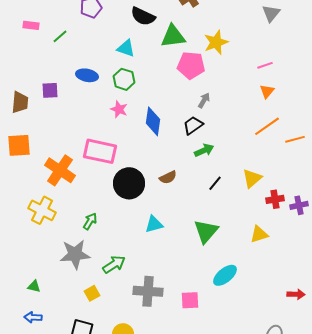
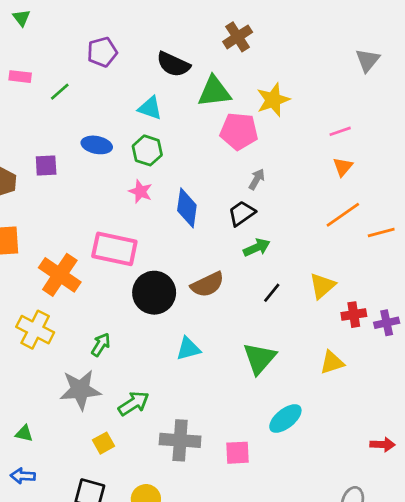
gray triangle: (271, 13) -> (367, 60), moved
brown semicircle: (168, 177) -> (207, 284), size x1.4

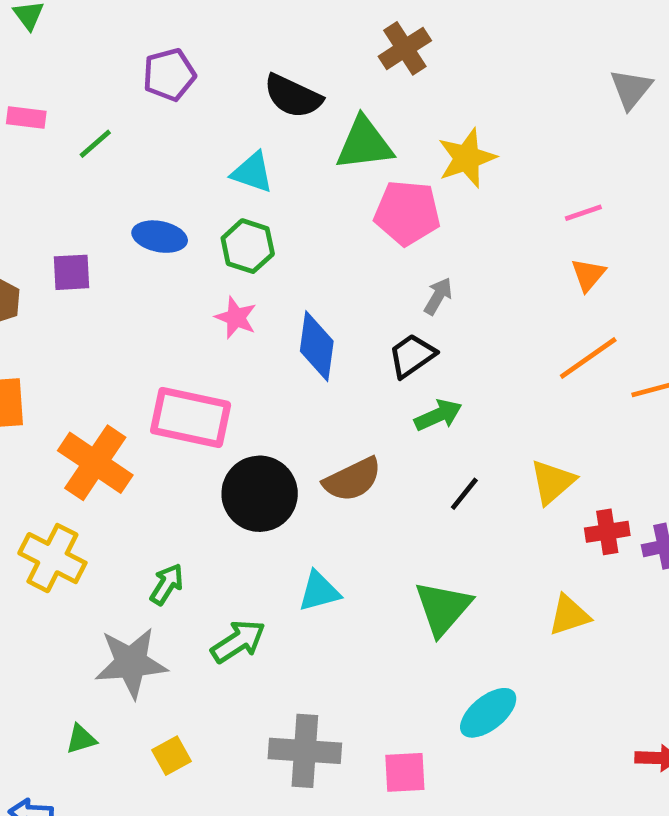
green arrow: (134, 403) -> (238, 641), moved
green triangle: (24, 434) -> (81, 739), moved, turned -30

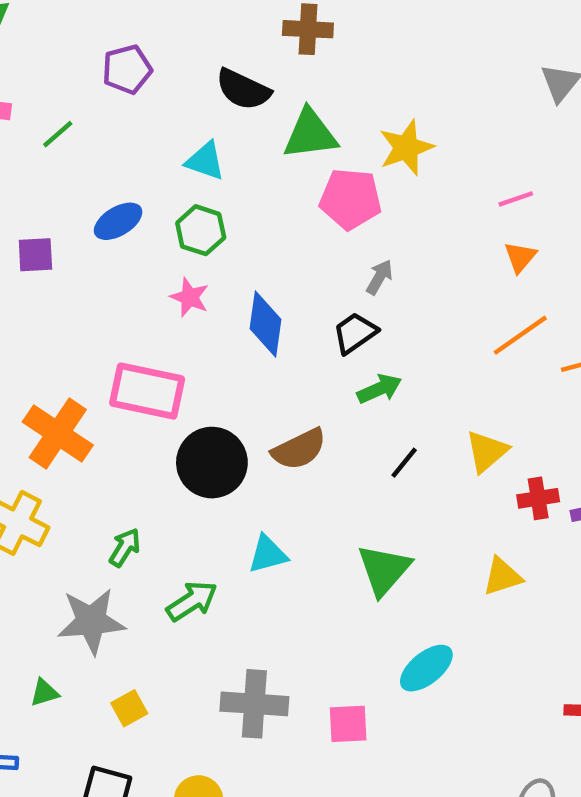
brown cross: (405, 48) -> (308, 29), moved, turned 36
blue ellipse: (160, 237) -> (118, 221), turned -42

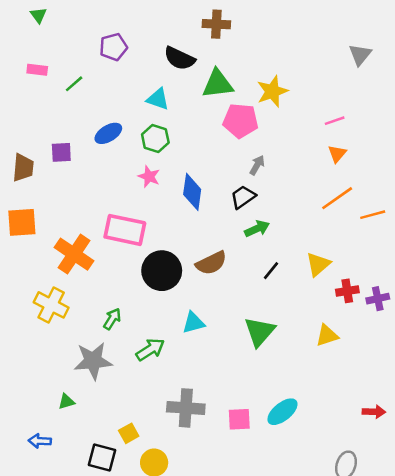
cyan ellipse: (426, 668) -> (282, 412), moved
yellow square: (129, 708) -> (129, 433), moved

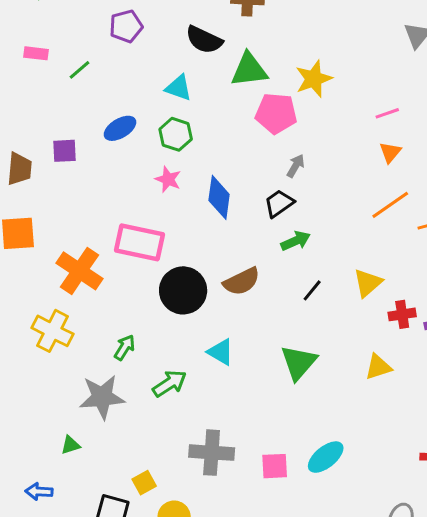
cyan triangle: (193, 323) -> (221, 352), turned 45

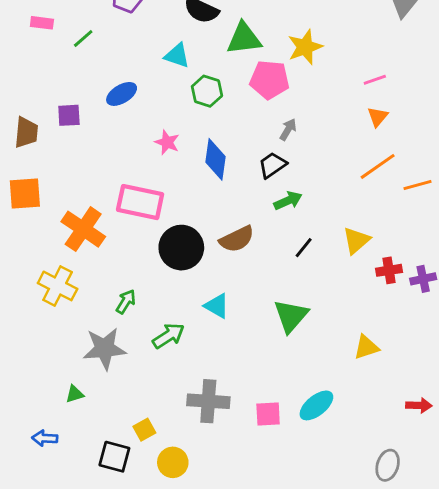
green hexagon: (176, 134) -> (207, 91), moved
yellow triangle: (378, 367) -> (366, 347), moved

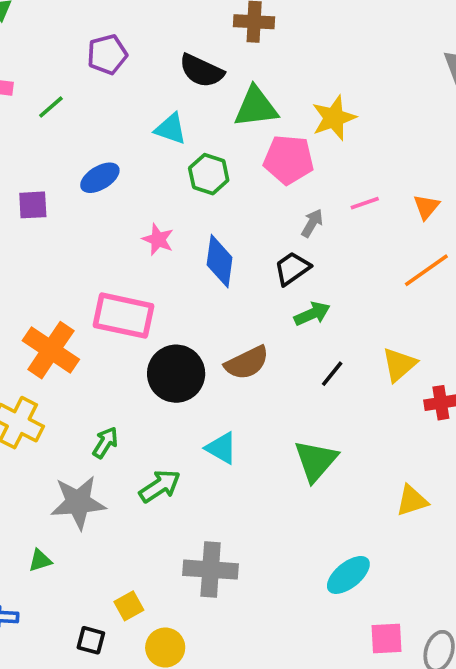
pink line: (375, 80) -> (365, 203), moved
pink square: (268, 414) -> (386, 638), moved
black square: (114, 457) -> (91, 640), size x0.7

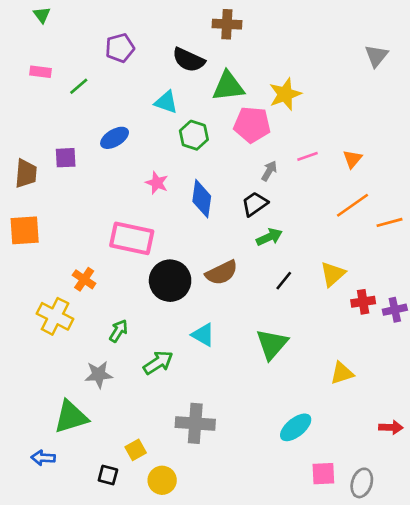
orange cross: (51, 350) -> (84, 279), moved, size x0.6
gray star: (78, 502) -> (99, 374), size x0.7
green triangle: (40, 560) -> (71, 417), size x2.0

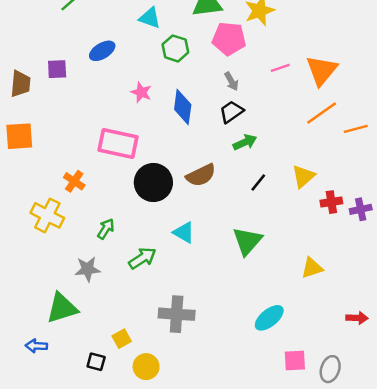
orange triangle: (353, 159) -> (322, 70), size x1.8
gray arrow: (269, 171) -> (231, 81), moved, turned 120

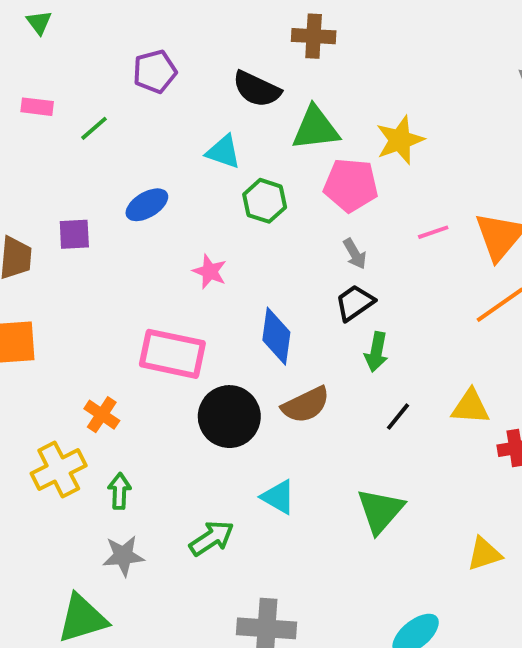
blue diamond: (183, 107) -> (276, 336), moved
green arrow: (245, 142) -> (376, 352), turned 125
yellow triangle: (303, 176) -> (470, 407), turned 45
yellow cross: (47, 215) -> (59, 470), turned 36
green arrow: (106, 229) -> (119, 491), moved, turned -30

